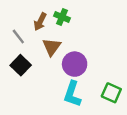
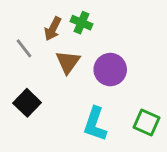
purple circle: (75, 64) -> (110, 70), moved
black square: (21, 65) -> (27, 103), moved

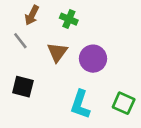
brown arrow: (53, 29) -> (32, 15), moved
black square: (27, 103) -> (23, 87), turned -30

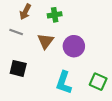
green cross: (69, 19) -> (55, 15), turned -32
gray line: (20, 41) -> (16, 32), turned -32

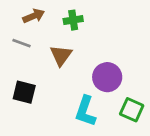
brown arrow: (25, 12) -> (34, 16), turned -140
purple circle: (74, 46) -> (107, 77), moved

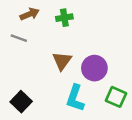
brown triangle: (61, 55) -> (62, 61), moved
black square: (24, 92) -> (21, 102), moved, turned 30

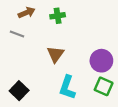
purple circle: (94, 68) -> (101, 61), moved

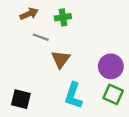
gray line: (17, 34) -> (41, 37), moved
black square: (19, 91) -> (21, 99), turned -30

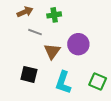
purple circle: (111, 66) -> (78, 44), moved
black square: (21, 99) -> (29, 74), moved

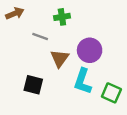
brown arrow: (25, 12) -> (15, 13), moved
cyan L-shape: (63, 83) -> (83, 81), moved

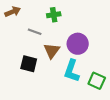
black square: (33, 85) -> (29, 64), moved

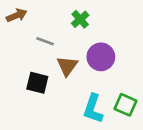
green cross: (54, 15) -> (80, 19), moved, turned -32
cyan L-shape: (72, 71) -> (93, 109), moved

